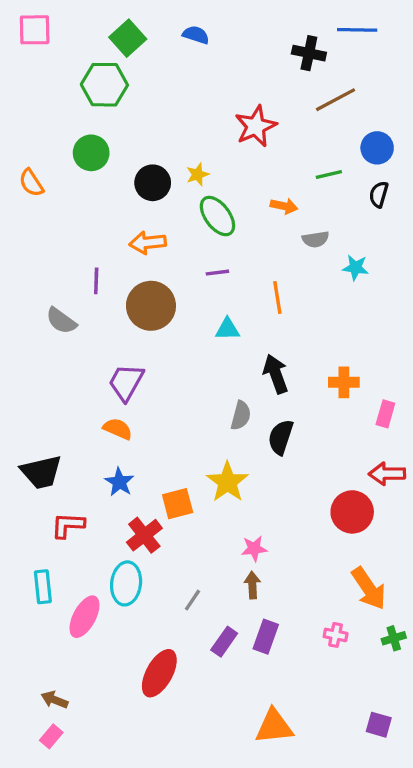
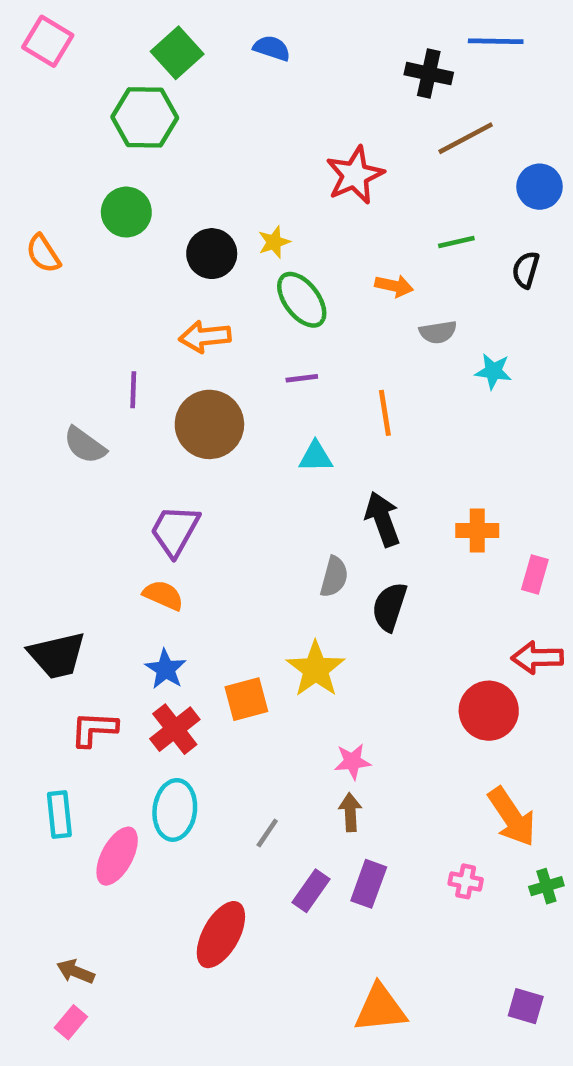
pink square: (35, 30) -> (48, 41), turned 32
blue circle: (377, 148) -> (540, 187), moved
red cross: (144, 535) -> (175, 729), moved

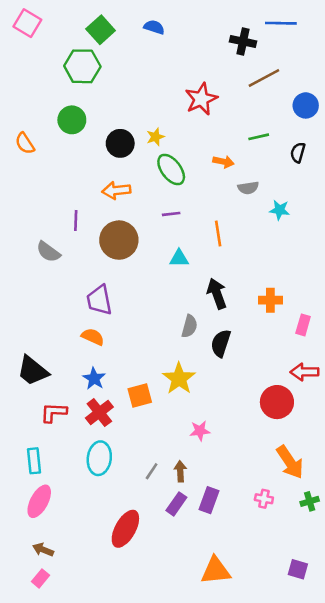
purple trapezoid: (175, 531) -> (99, 300), turned -40
black trapezoid: (57, 655) -> (33, 371), turned 52
brown arrow: (350, 812) -> (180, 471), moved
pink ellipse: (117, 856) -> (39, 501), moved

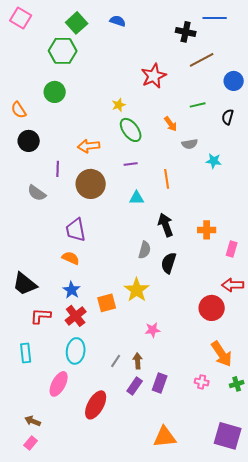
black circle: (120, 143) -> (29, 141), moved
orange arrow: (223, 162) -> (171, 124), turned 42
pink ellipse: (39, 501) -> (59, 384), moved
purple square: (298, 569) -> (228, 436), size x1.8

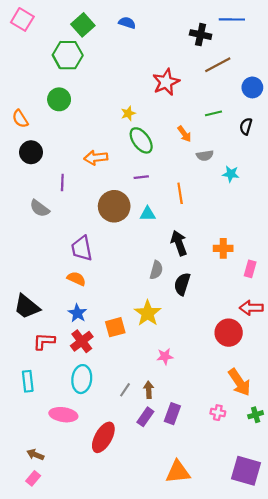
brown circle: (91, 184) -> (114, 206), moved
pink ellipse: (59, 384) -> (63, 415), turned 70

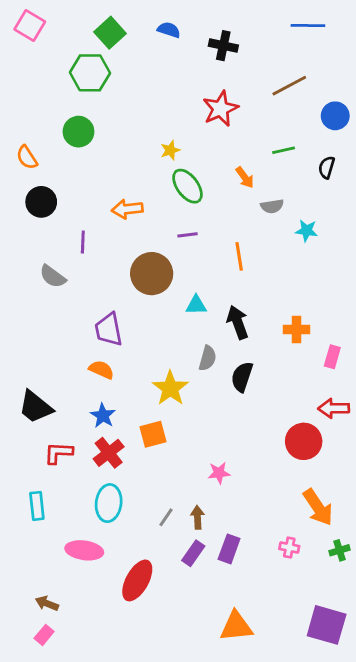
black cross: (201, 35) -> (223, 46), moved
cyan triangle: (148, 214) -> (196, 305), moved
yellow star: (148, 313) -> (170, 388), moved

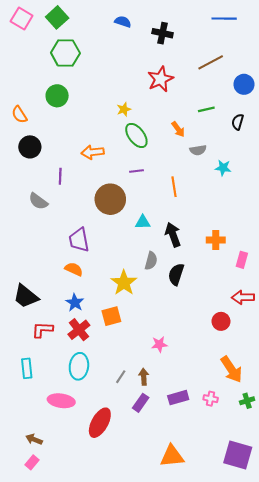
green square: (110, 33) -> (57, 17), moved
red circle: (304, 441) -> (221, 321), size x0.7
purple rectangle: (229, 549) -> (178, 398), moved, turned 54

